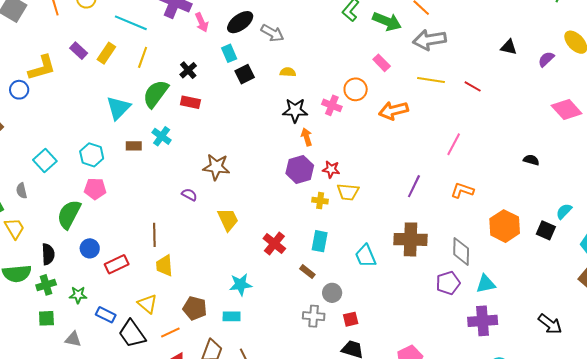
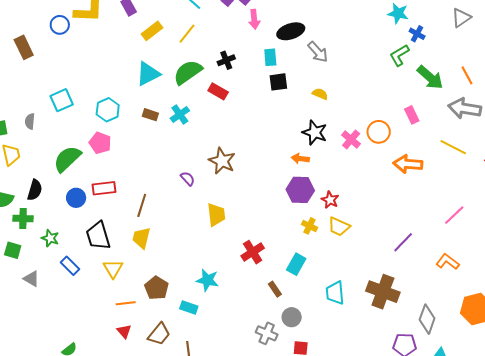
yellow rectangle: (106, 53) -> (152, 31), moved
orange arrow: (307, 137) -> (300, 159), moved, turned -84
red rectangle: (117, 264) -> (104, 188), moved
black trapezoid: (132, 334) -> (98, 236), moved

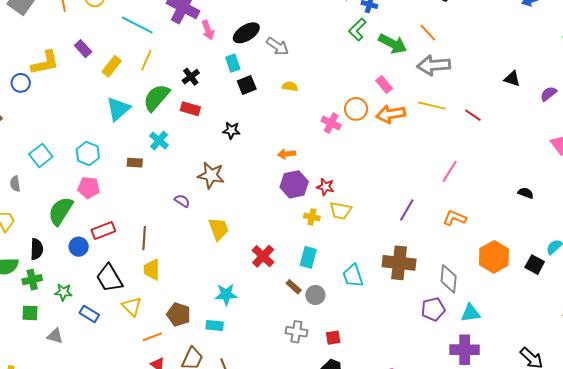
brown rectangle: (150, 115) -> (135, 163), moved
black star: (315, 133) -> (231, 130), moved, size x0.7
orange arrow: (408, 164) -> (391, 114), moved
gray circle: (292, 317) -> (315, 295), moved

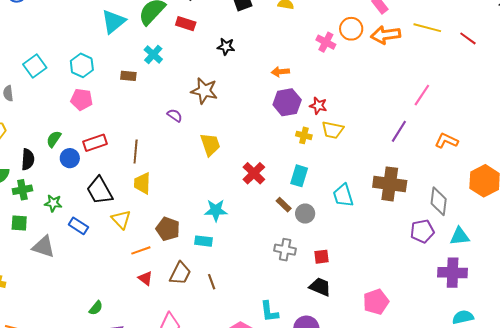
pink line: (450, 171) -> (422, 95), moved
green semicircle: (61, 211) -> (54, 139), moved, size x0.6
gray triangle: (55, 336) -> (44, 247), size x1.4

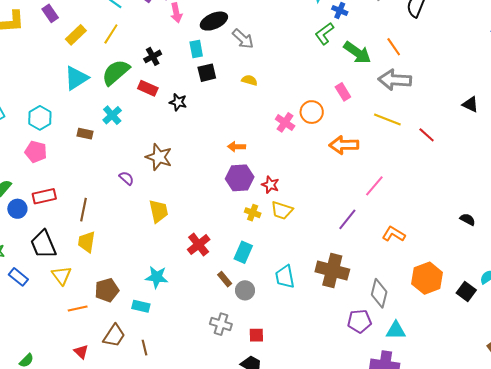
orange arrow: (386, 35) -> (344, 145), moved
black star: (226, 47) -> (178, 102), moved
brown pentagon: (168, 229) -> (107, 290), turned 30
red triangle: (145, 278) -> (81, 352), moved

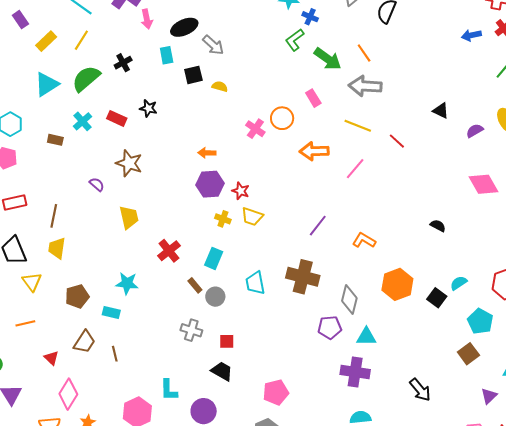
black square: (207, 73) -> (193, 75), moved
red rectangle: (148, 88) -> (117, 118), moved
pink line: (374, 186) -> (355, 169), moved
orange line: (78, 308) -> (25, 323), moved

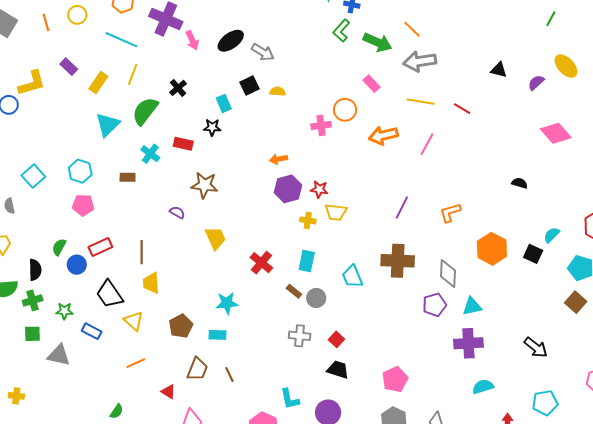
cyan rectangle: (167, 55) -> (224, 103), moved
pink cross: (255, 129) -> (321, 125), turned -30
orange L-shape: (364, 240) -> (450, 213), turned -35
red square: (227, 341) -> (336, 339), turned -35

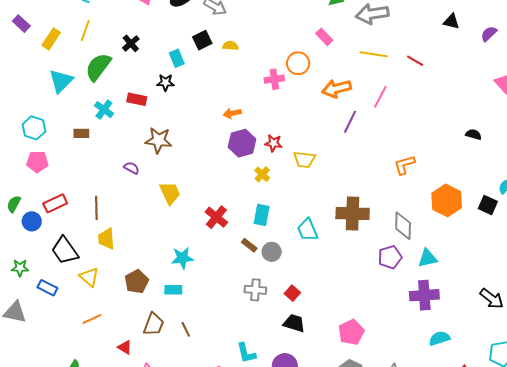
purple line: (402, 208) -> (350, 122), moved
yellow trapezoid: (336, 212) -> (304, 159), moved
yellow cross: (308, 220) -> (262, 174), turned 35

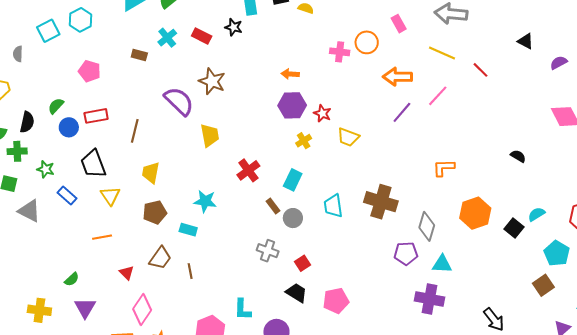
cyan hexagon: (34, 128) -> (81, 20), moved
purple semicircle: (132, 168) -> (179, 101), size x2.0
yellow trapezoid: (106, 239) -> (151, 173), moved
pink pentagon: (351, 332) -> (336, 301), moved

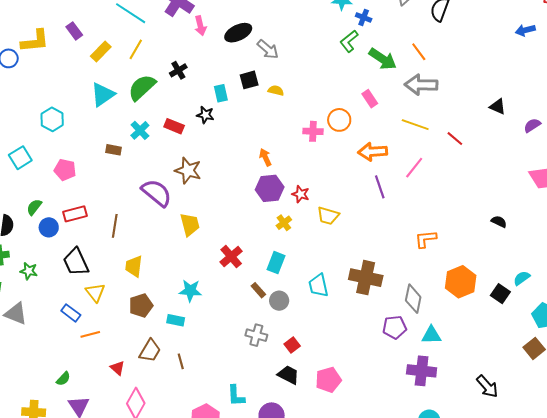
cyan square: (48, 31) -> (20, 158), moved
orange arrow: (290, 74) -> (265, 157), turned 66
purple line: (402, 112) -> (380, 187), turned -55
blue rectangle: (67, 195) -> (71, 313), moved

